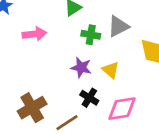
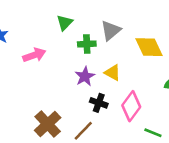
purple star: (81, 67) -> (85, 76), turned -30
pink diamond: (122, 109) -> (131, 106), turned -32

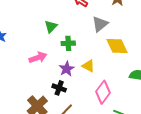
gray triangle: (111, 30) -> (100, 24), moved
pink arrow: (34, 55) -> (38, 57), moved
black cross: (99, 103) -> (59, 88), moved

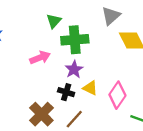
green cross: (68, 43) -> (75, 40), size x1.6
yellow triangle: (88, 66) -> (90, 88), moved

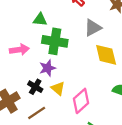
green triangle: (54, 21) -> (40, 20), turned 40

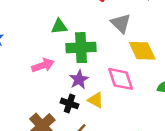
gray triangle: (93, 28) -> (121, 23), turned -36
pink diamond: (81, 101) -> (121, 79), moved, turned -55

